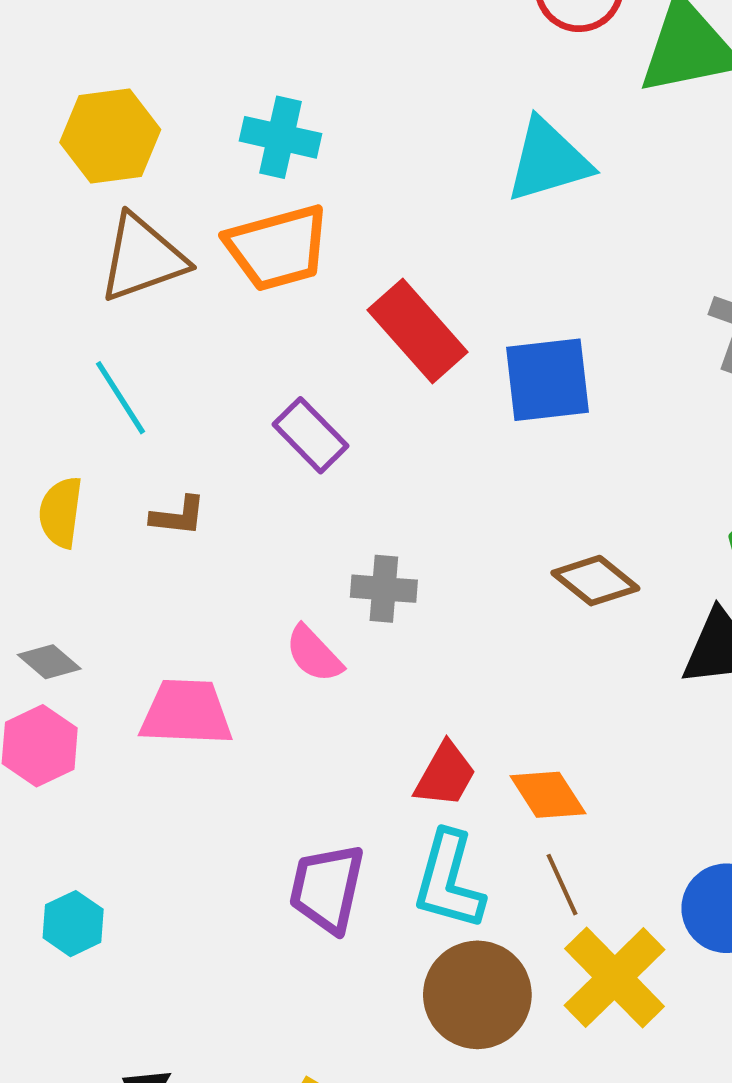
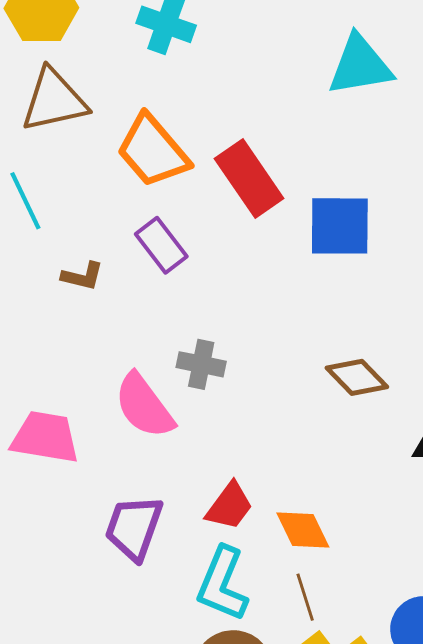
orange trapezoid: (278, 248) -> (153, 151), moved, turned 58
brown L-shape: (178, 516) -> (82, 276), moved
pink semicircle: (314, 654) -> (144, 406), size x1.5
purple trapezoid: (327, 888) -> (134, 528), moved

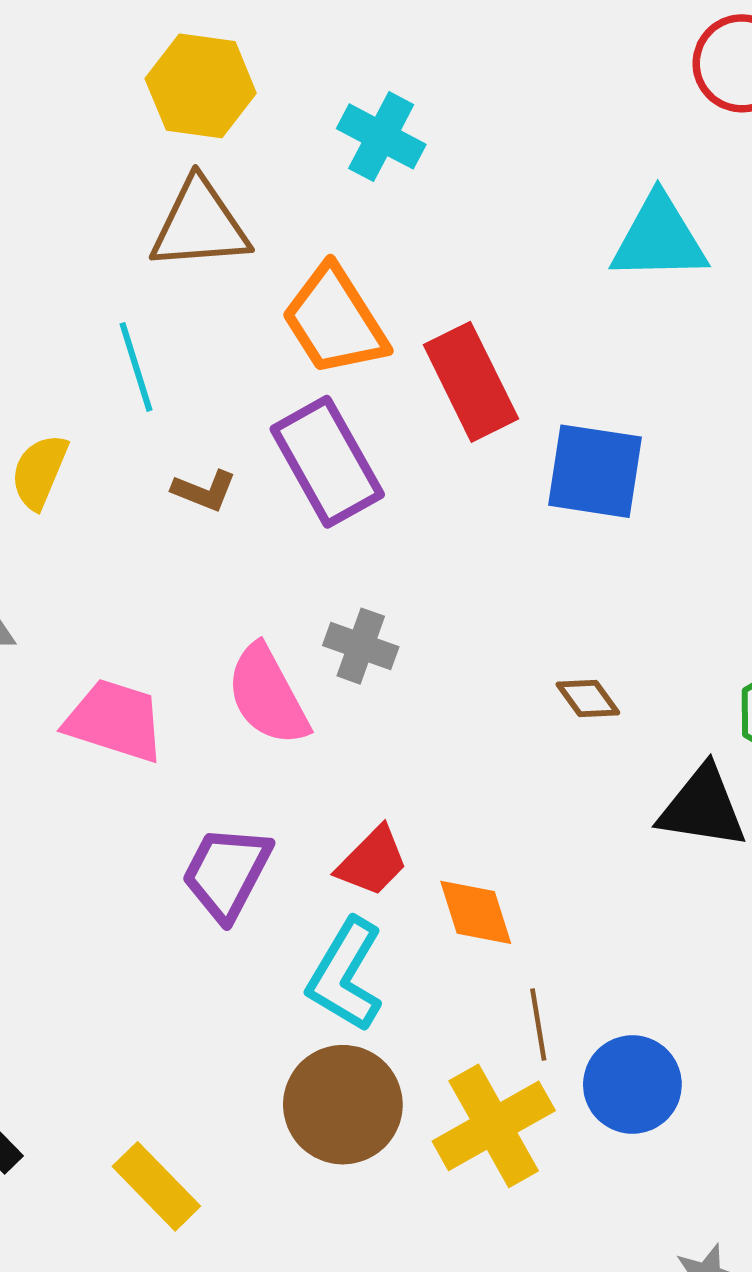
purple rectangle: (161, 245) -> (327, 462), size x1.5
brown diamond: (357, 377) -> (588, 698), size x0.7
brown line: (305, 597) -> (538, 1025), moved

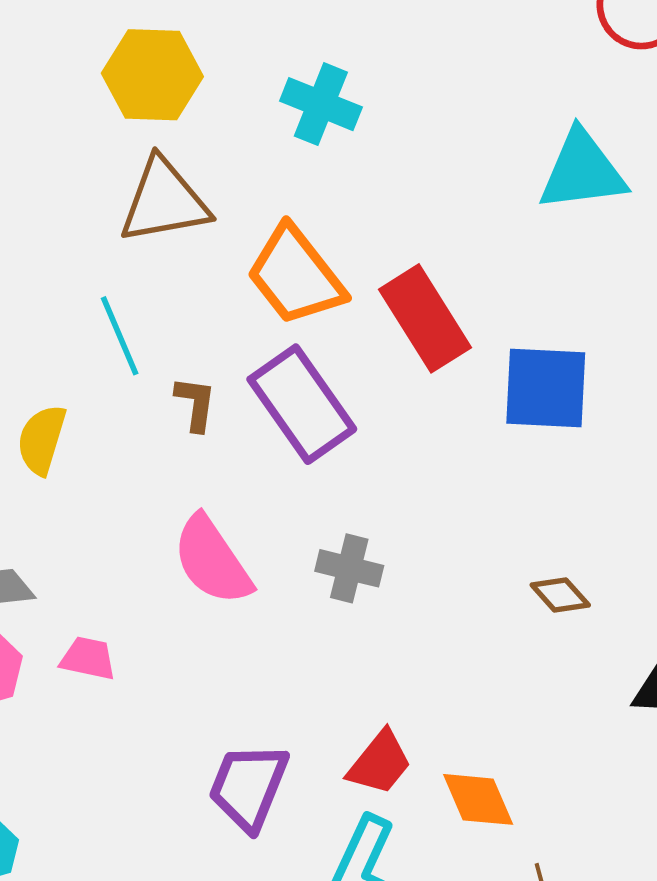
brown L-shape: (204, 491) -> (195, 404), moved, turned -98
pink semicircle: (268, 695) -> (212, 560), moved
pink trapezoid: (115, 721) -> (88, 658), moved, size x0.6

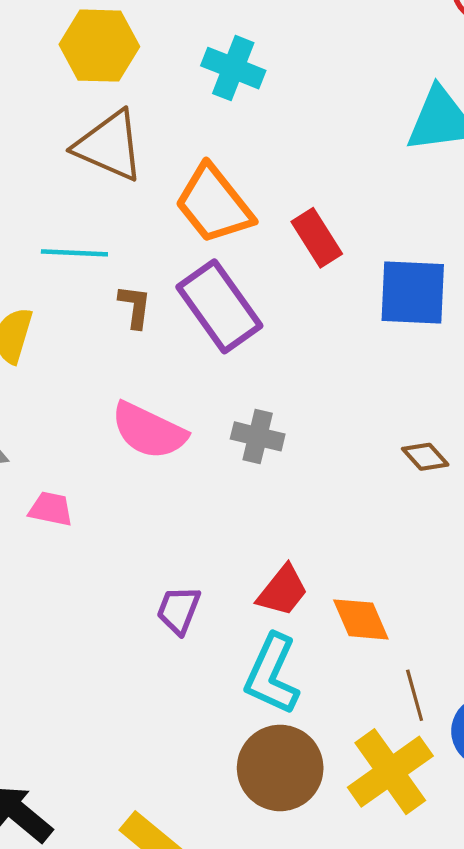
brown triangle: (164, 201) -> (109, 146), turned 34
red rectangle: (425, 318) -> (317, 238), size x0.7
cyan line: (120, 336) -> (74, 253), turned -64
pink semicircle: (212, 560) -> (149, 431), turned -30
purple trapezoid: (248, 787) -> (179, 610), size x0.7

